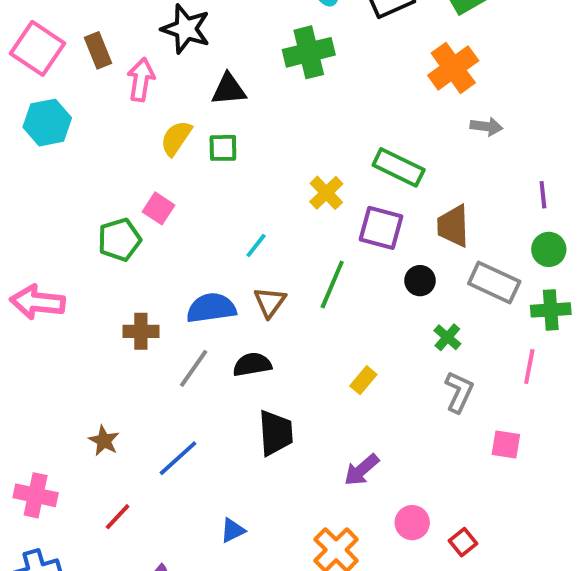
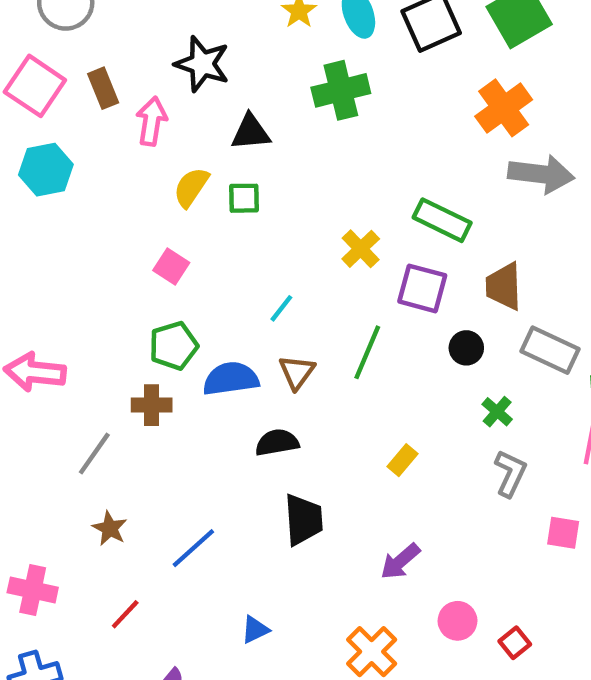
gray arrow: (486, 126) -> (541, 174), size x1.8
green pentagon: (119, 240) -> (174, 346), moved
gray line: (194, 368) -> (94, 454), moved

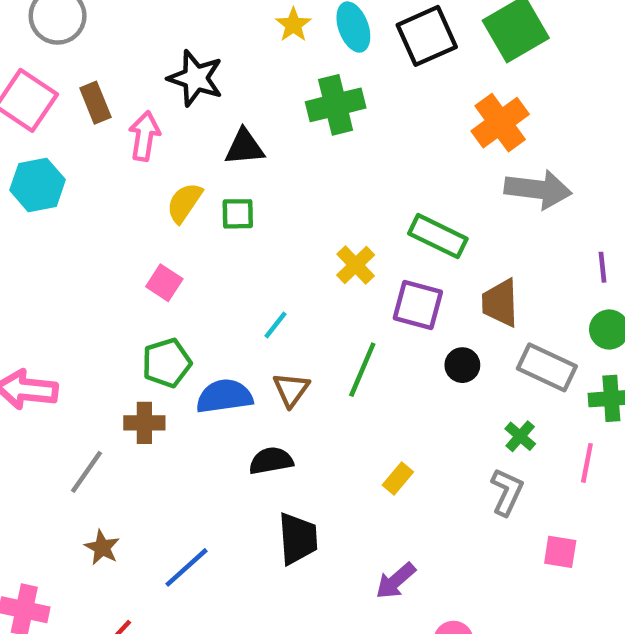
green cross: (497, 412) -> (520, 436), moved

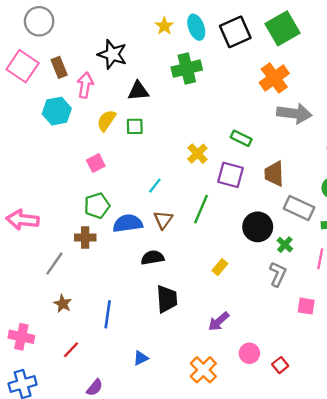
cyan hexagon: (38, 185) -> (57, 111), moved
green rectangle: (438, 236) -> (241, 138), size x0.7
pink square: (164, 283) -> (96, 163), turned 30
black circle: (462, 365) -> (258, 227), moved, size x1.6
blue line: (187, 567) -> (108, 314), turned -40

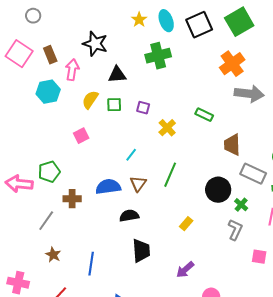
gray circle: (39, 21) -> (33, 16), size x0.6
purple square: (231, 175) -> (143, 108), moved, size x0.6
green pentagon: (97, 206) -> (49, 172), moved

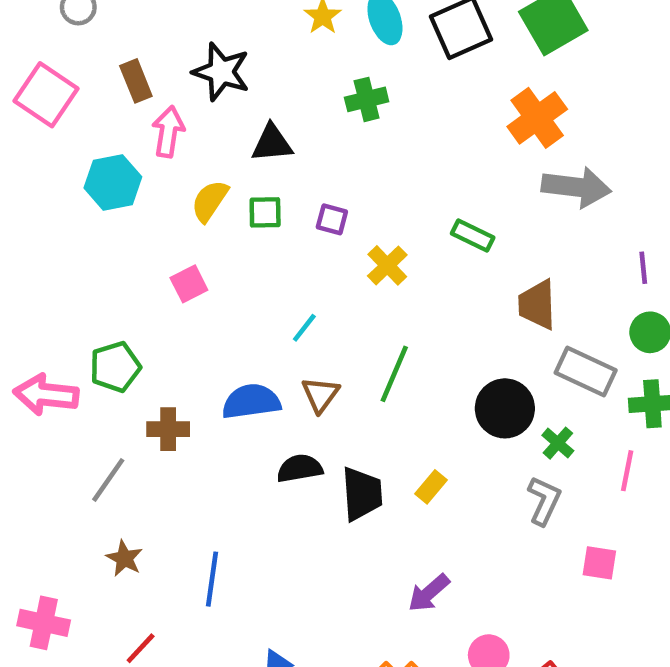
brown rectangle: (50, 55) -> (136, 81), moved
green cross: (158, 56) -> (367, 99), size x0.7
black trapezoid: (141, 251) -> (362, 494), moved

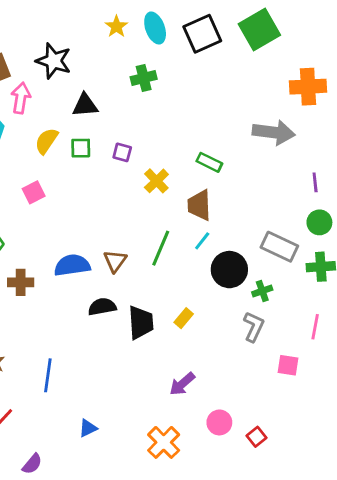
orange cross: (537, 118) -> (308, 87), moved, turned 33
brown trapezoid: (537, 305) -> (199, 205), moved
cyan line: (304, 328) -> (202, 241), moved
green cross: (558, 443) -> (262, 291), turned 30
pink line: (627, 471) -> (315, 327), moved

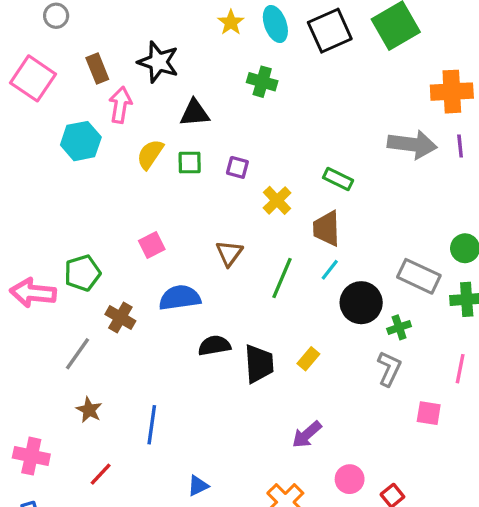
green cross: (144, 78) -> (262, 82), turned 30
purple line: (315, 182) -> (460, 146), moved
pink square: (34, 192) -> (152, 245), moved
brown triangle: (115, 261) -> (229, 253), moved
brown cross: (21, 282) -> (120, 318), turned 30

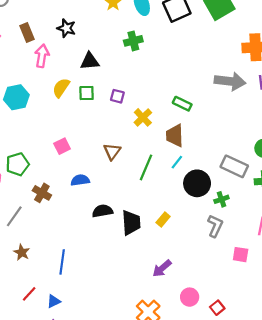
black star: (158, 62) -> (66, 28), size x0.7
green cross: (262, 82) -> (133, 41), turned -30
cyan hexagon: (81, 141) -> (16, 97), moved
blue semicircle: (180, 298) -> (80, 180), size x0.7
blue triangle: (198, 486) -> (54, 301), moved

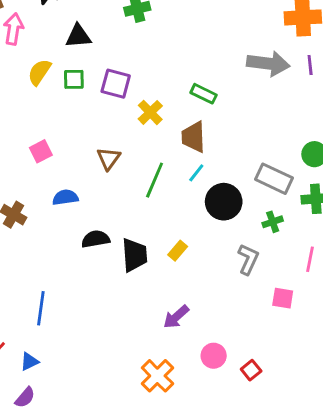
purple square: (117, 96) -> (116, 84), size x1.5
green cross: (221, 199) -> (273, 222), moved

